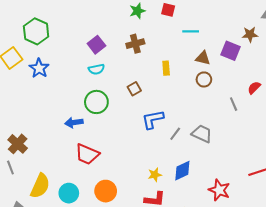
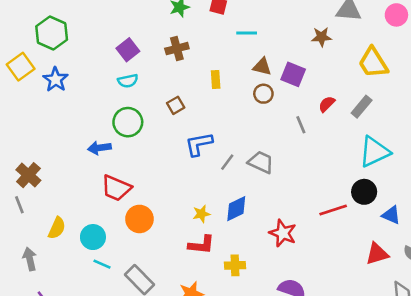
purple square: (231, 51) -> (293, 74), moved
yellow semicircle: (40, 186) -> (57, 228), size x0.7
orange circle: (106, 191) -> (139, 219), moved

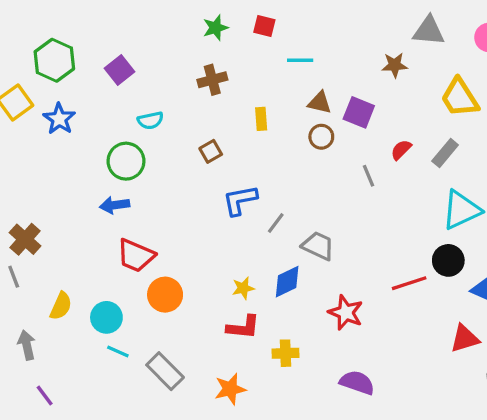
purple square: (128, 50) -> (119, 70), moved
green circle: (128, 122) -> (126, 161), moved
gray trapezoid: (261, 162) -> (318, 246), moved

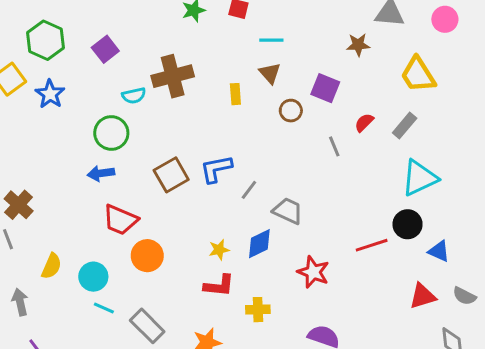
brown cross: (212, 80) -> (173, 76), moved, size x1.5
brown triangle: (320, 103) -> (270, 73), moved, turned 35
brown square: (211, 151) -> (171, 175), moved, size x1.6

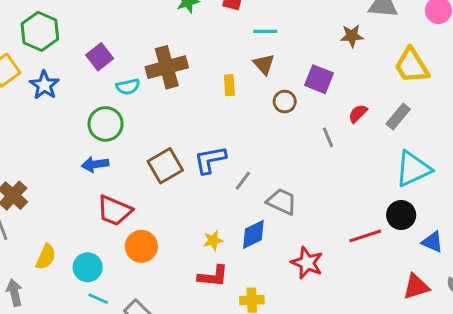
purple square: (105, 49) -> (100, 57), moved

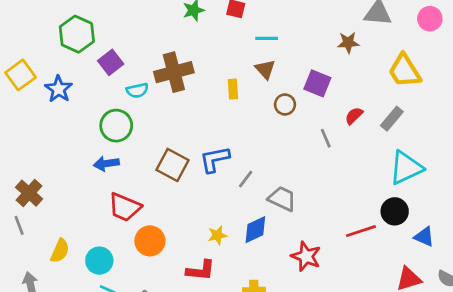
green hexagon: (40, 31) -> (77, 34), moved
brown square: (165, 166) -> (172, 165), turned -32
red L-shape: (213, 276) -> (201, 270), moved

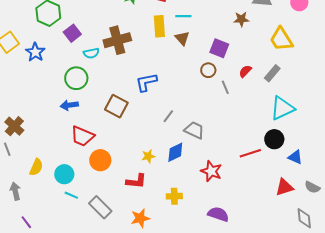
yellow rectangle: (233, 89) -> (159, 26), moved, size x1.5
brown circle: (285, 104) -> (208, 70), moved
blue L-shape: (215, 159) -> (146, 82), moved

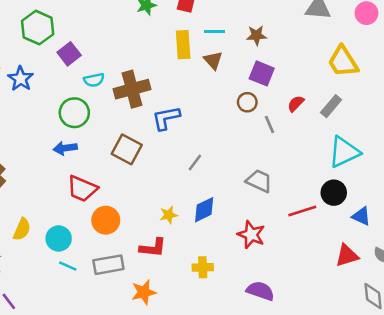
brown star: (241, 19) -> (256, 35), moved
brown cross: (117, 40) -> (132, 89), moved
gray trapezoid: (194, 130) -> (259, 181), moved
gray rectangle: (100, 207) -> (108, 265), moved, turned -55
orange star: (140, 218) -> (144, 292), moved

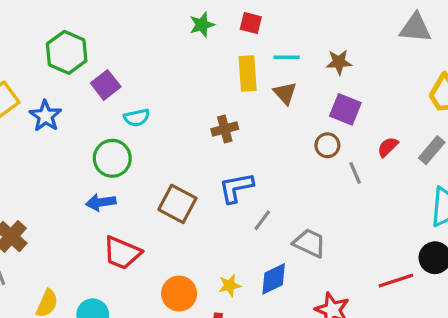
brown cross: (132, 89) -> (225, 129), moved, size x0.6
blue L-shape: (166, 118) -> (236, 188), moved
gray trapezoid: (259, 181) -> (309, 243), moved
orange circle: (106, 220) -> (179, 294), moved

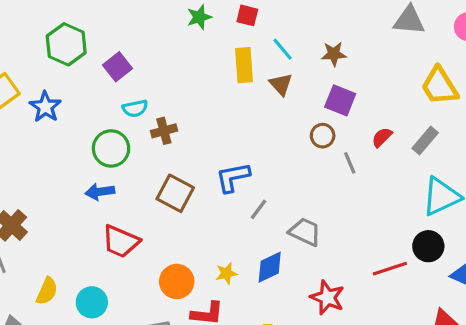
cyan line: (287, 57) -> (283, 49), turned 50
purple square: (106, 85) -> (117, 67), moved
brown cross: (225, 129) -> (164, 131), moved

